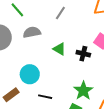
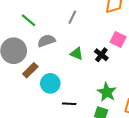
black cross: (83, 54) -> (101, 55), turned 32
brown rectangle: (11, 95) -> (30, 70), moved

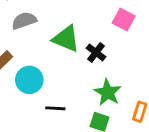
green triangle: (77, 54) -> (66, 39), size x1.5
black cross: (101, 55) -> (96, 52), moved

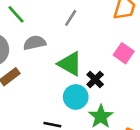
cyan circle: (29, 80) -> (76, 97), moved

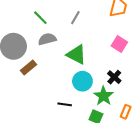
green line: (16, 14) -> (40, 18), moved
black cross: (95, 79) -> (114, 77), moved

